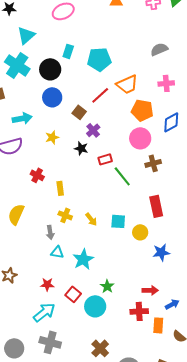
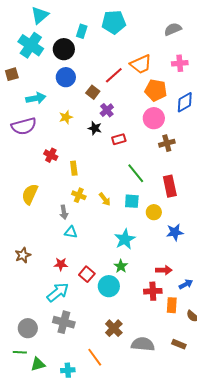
cyan pentagon: (99, 59) -> (114, 22), moved
green line: (122, 176) -> (136, 173), moved
cyan star: (83, 259) -> (125, 239), moved

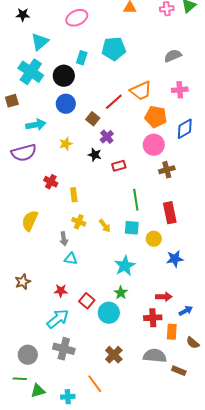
green line: (136, 173) -> (136, 200), turned 30
gray semicircle: (143, 344) -> (155, 356), moved

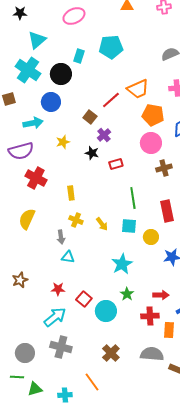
blue circle: (66, 104) -> (51, 102), moved
red cross: (51, 182) -> (36, 178), moved, size x1.5
green star: (121, 293) -> (127, 294), moved

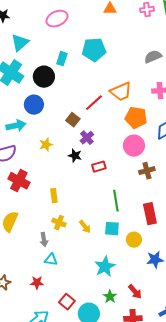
red star: (58, 289) -> (37, 283), moved
red arrow: (161, 295) -> (135, 292), moved, turned 49

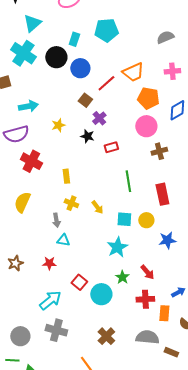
blue circle: (34, 105) -> (80, 68), moved
cyan square: (112, 229) -> (124, 219), moved

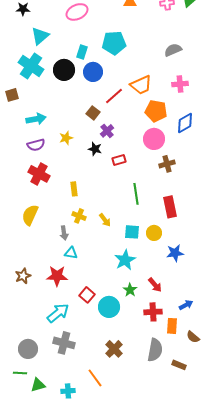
blue circle: (80, 68) -> (93, 72), moved
purple semicircle: (16, 134) -> (36, 145), moved, size x0.7
red star: (49, 263) -> (57, 276), size x1.5
gray semicircle: (147, 337) -> (155, 350), turned 95

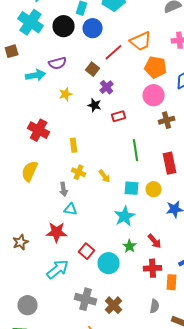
purple semicircle: (36, 145) -> (58, 63), moved
brown star: (23, 276) -> (21, 242), moved
gray cross: (64, 343) -> (86, 299), moved
gray semicircle: (155, 350) -> (155, 306), size x0.6

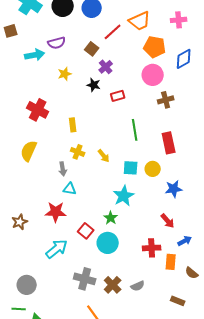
red arrow: (155, 241) -> (168, 221), moved
green star: (130, 246) -> (111, 218), moved
gray semicircle: (155, 306) -> (138, 286), moved, turned 56

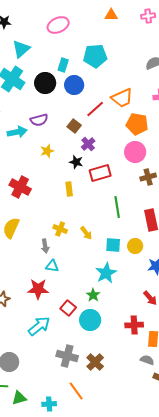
red rectangle: (118, 96) -> (100, 173), size x1.5
yellow rectangle: (73, 125) -> (69, 189), moved
gray semicircle: (138, 286) -> (147, 360), moved, turned -136

